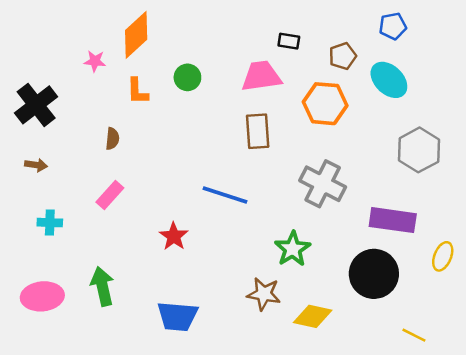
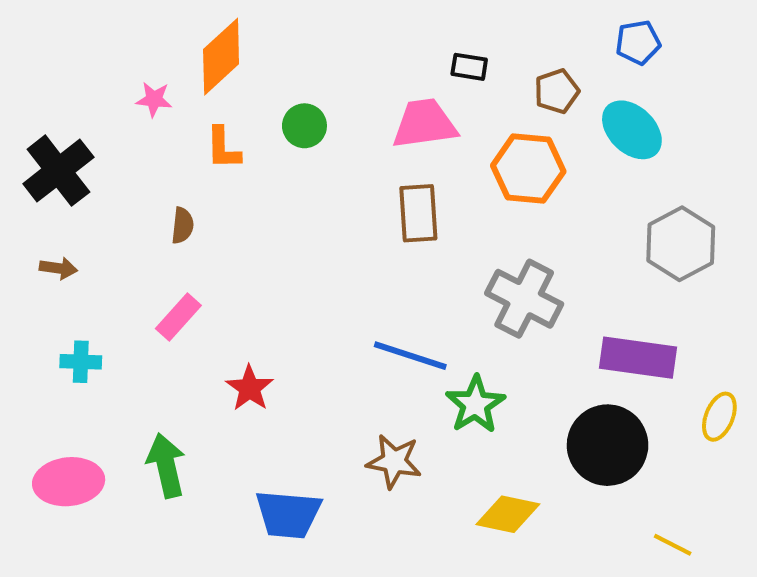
blue line: (225, 195) -> (410, 356), moved
red star: (174, 236) -> (250, 388), moved
brown star: (264, 294) -> (394, 461), moved

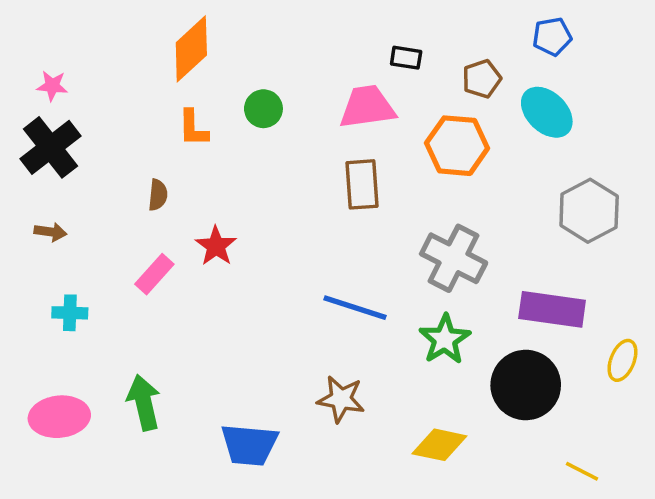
pink star: (154, 99) -> (52, 86), moved
red star: (250, 388) -> (216, 246), moved
green star: (475, 404) -> (445, 339), moved

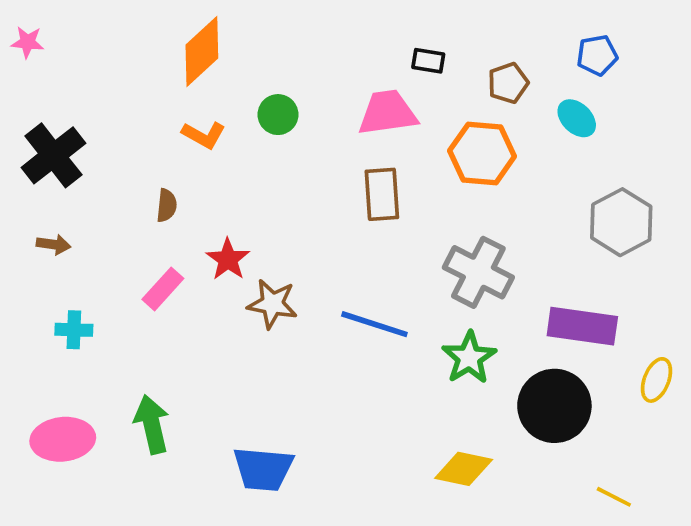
blue pentagon: (552, 37) -> (597, 55), moved
pink star: (52, 86) -> (27, 42), moved
cyan ellipse: (547, 112) -> (577, 118), size x0.7
orange L-shape: (193, 128) -> (204, 135), turned -60
brown star: (341, 399) -> (272, 304), moved

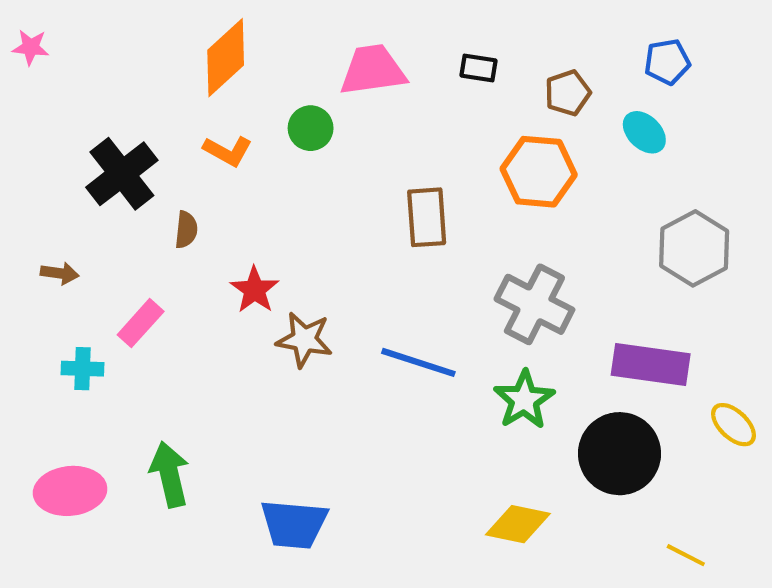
pink trapezoid: (387, 113) -> (373, 70), moved
black cross: (53, 155) -> (122, 174), moved
pink rectangle: (163, 289) -> (141, 323), moved
yellow ellipse: (657, 380) -> (734, 425), turned -69

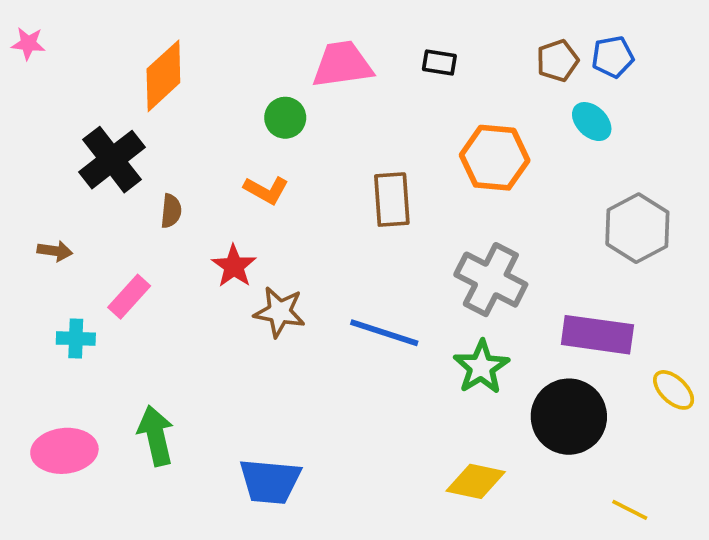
orange diamond: (226, 58) -> (163, 76), moved
brown pentagon: (568, 93) -> (557, 61), moved
orange L-shape: (228, 151) -> (266, 190), moved

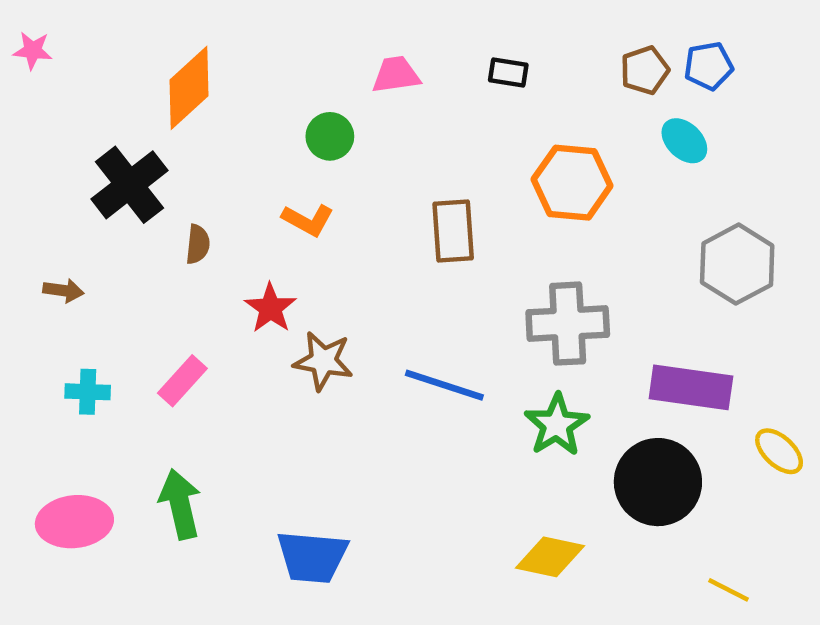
pink trapezoid: (342, 64) -> (396, 75), size x0.7
gray cross: (491, 280) -> (568, 324), turned -30
pink rectangle: (129, 297) -> (182, 381), moved

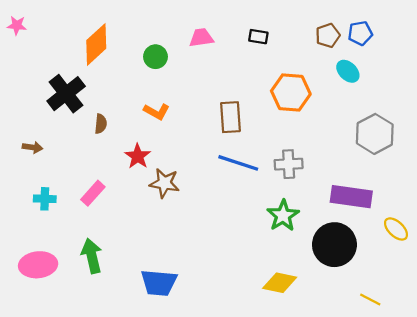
green circle: (330, 136) -> (155, 57), moved
gray cross: (568, 324) -> (289, 164), size x0.7
blue line: (444, 385) -> (238, 163), moved

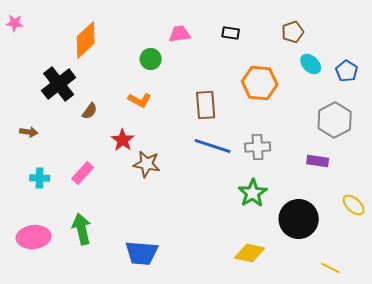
blue pentagon: (360, 33) -> (347, 71), moved, turned -30
green circle: (155, 57) -> (151, 59), moved
brown semicircle: (101, 124) -> (90, 111), turned 30
purple rectangle: (351, 197) -> (318, 161), moved, size x0.6

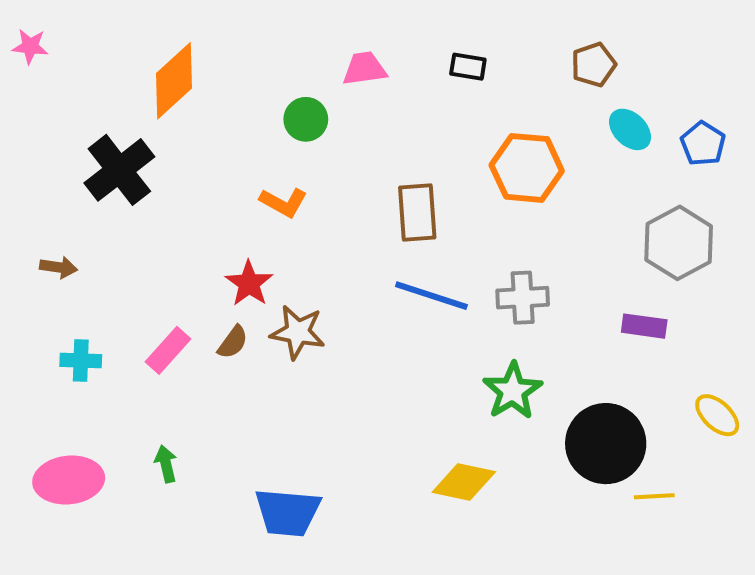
brown semicircle: (90, 111) -> (233, 342), moved
green arrow: (82, 229) -> (166, 464), size x0.6
yellow diamond: (250, 253) -> (464, 482), moved
yellow line: (331, 268) -> (654, 496), moved, turned -30

